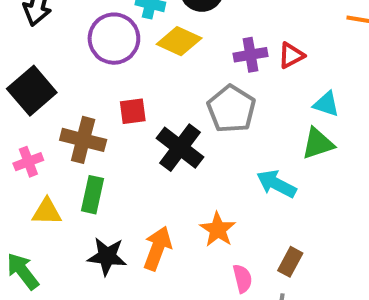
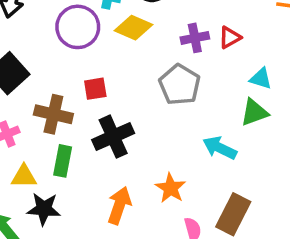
black cross: (180, 148) -> (113, 137), moved, turned 30
black star: (107, 256) -> (44, 209), moved
brown rectangle: (290, 262) -> (233, 214), size x1.6

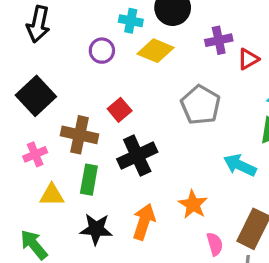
purple circle: (78, 27) -> (102, 51), size x0.6
purple cross: (195, 38) -> (219, 40), moved
red square: (95, 89) -> (120, 110), turned -30
black star: (44, 209) -> (96, 229), moved

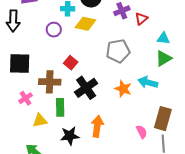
black square: (36, 96) -> (20, 63), turned -35
gray pentagon: (201, 105) -> (118, 51), turned -30
orange star: (193, 204) -> (123, 89), moved

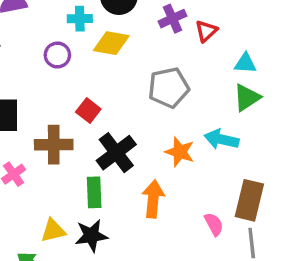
green rectangle: (60, 107) -> (94, 192), moved
yellow triangle: (40, 120) -> (53, 231), moved
orange arrow: (97, 126) -> (153, 199), moved

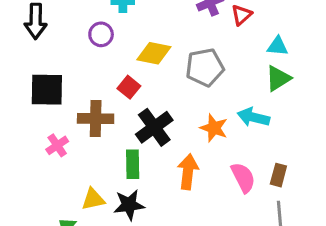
yellow diamond: (111, 43) -> (154, 53), moved
brown rectangle: (249, 200) -> (278, 175), size x0.6
pink semicircle: (214, 224) -> (243, 178), moved, size x1.4

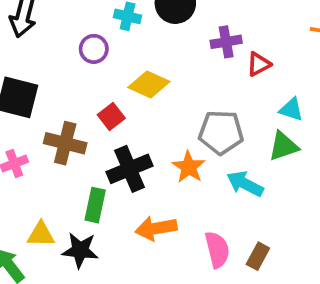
gray pentagon: (205, 67) -> (221, 132), moved
orange star: (214, 128) -> (189, 167), moved
orange arrow: (188, 172) -> (156, 228), turned -120

